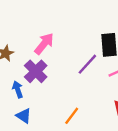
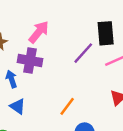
purple cross: (36, 71) -> (30, 61), turned -35

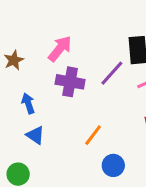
purple cross: (30, 61) -> (70, 82), moved

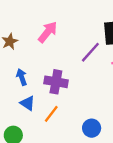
purple cross: (70, 82) -> (56, 82), moved
orange line: (93, 135) -> (51, 114), moved

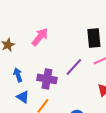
purple line: (90, 52) -> (74, 67), moved

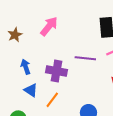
purple line: (74, 67) -> (85, 58), turned 54

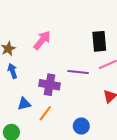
blue arrow: (26, 67) -> (12, 71), moved
blue triangle: (31, 90) -> (24, 104), turned -48

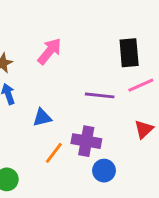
purple cross: (50, 85) -> (86, 141), moved
blue triangle: (24, 104) -> (42, 118), moved

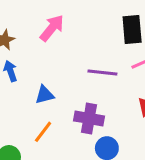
orange line: (54, 153) -> (43, 132), moved

